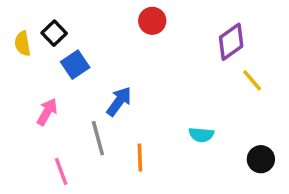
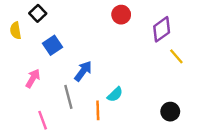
red circle: (152, 21) -> (121, 15), moved
black square: (54, 33) -> (38, 13), moved
cyan semicircle: (201, 135) -> (115, 94), moved, turned -49
black circle: (261, 159) -> (170, 112), moved

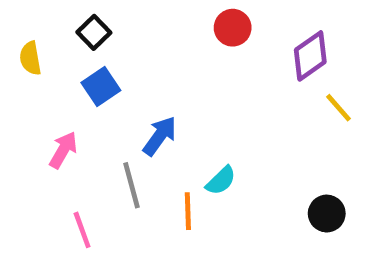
black square: (38, 13) -> (94, 32), moved

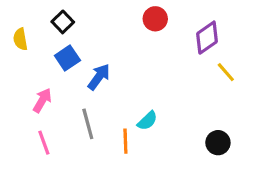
blue arrow: (160, 136) -> (99, 77), moved
pink line: (82, 230) -> (44, 143), moved

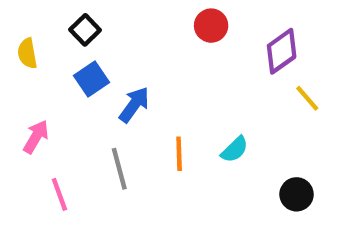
pink arrow: (42, 100) -> (36, 137), moved
cyan semicircle: (147, 121) -> (235, 149), moved
orange line: (125, 141) -> (179, 154), moved

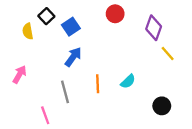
purple diamond: (282, 51) -> (154, 28), turned -35
yellow semicircle: (27, 53) -> (28, 31), moved
blue square: (91, 79) -> (71, 27), moved
pink line: (59, 194) -> (45, 115), moved

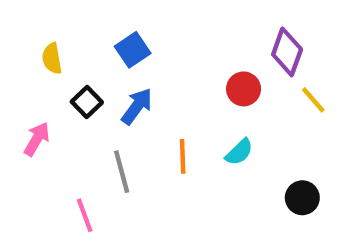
red circle: (115, 14) -> (244, 89), moved
black square: (46, 16) -> (87, 102), moved

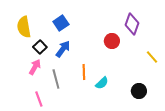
yellow semicircle: (52, 58) -> (24, 27), size x1.5
yellow line: (313, 100) -> (152, 57), moved
pink arrow: (37, 139) -> (35, 67), moved
cyan semicircle: (239, 152) -> (102, 83), moved

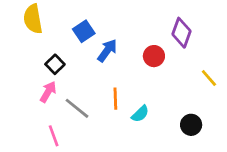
yellow semicircle: (24, 27) -> (33, 19), moved
blue arrow: (63, 49) -> (107, 51), moved
gray line: (56, 79) -> (77, 108), turned -36

